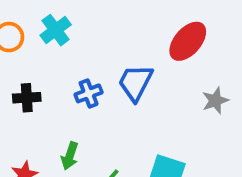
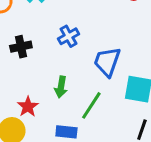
blue trapezoid: (135, 83) -> (107, 62), moved

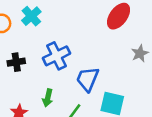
blue cross: (69, 36) -> (57, 56), size x1.5

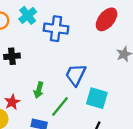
blue cross: (57, 56) -> (56, 29), moved, turned 30

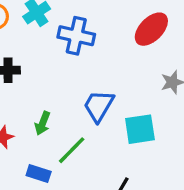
cyan square: (97, 98) -> (140, 129), moved, turned -30

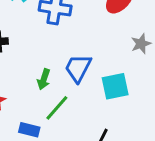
green arrow: (43, 123) -> (44, 79), moved

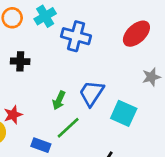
cyan square: (115, 86) -> (124, 113), turned 30

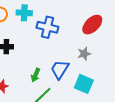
cyan cross: (45, 16) -> (24, 13), turned 35
gray star: (151, 77) -> (84, 54), moved

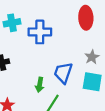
red ellipse: (92, 25) -> (86, 18), turned -35
gray star: (84, 54) -> (92, 57), moved

